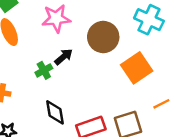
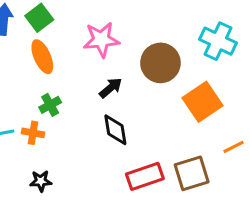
green cross: (44, 70) -> (50, 105), moved
black diamond: (55, 112) -> (115, 130), moved

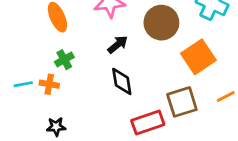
brown square: (192, 173) -> (182, 102), moved

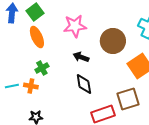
black arrow: (118, 45) -> (81, 57), turned -119

